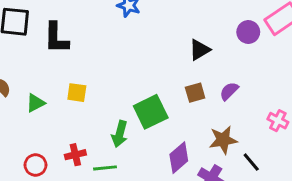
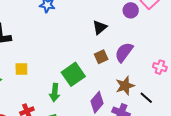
purple semicircle: (229, 91) -> (124, 52), size x1.5

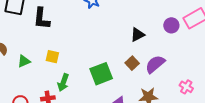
brown square: (101, 57) -> (132, 63), turned -32
green arrow: (55, 93) -> (63, 83), moved

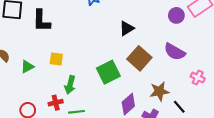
black triangle: (138, 35) -> (127, 28), moved
brown square: (132, 63) -> (139, 58), size x1.6
purple semicircle: (155, 64) -> (175, 52), moved, turned -105

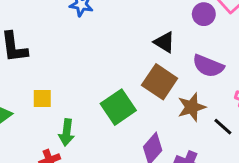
black triangle: (127, 28) -> (164, 42), moved, turned -49
brown star: (159, 91) -> (192, 107), moved
black line: (179, 107) -> (223, 127), moved

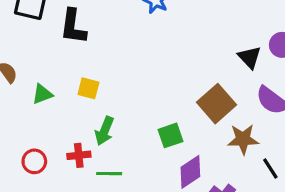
black triangle: (164, 42) -> (250, 57), moved
green square: (118, 107) -> (170, 135), moved, size x0.7

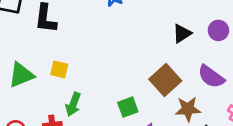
black triangle: (250, 57) -> (182, 33), moved, turned 42
green triangle: (42, 94) -> (21, 75), size x1.5

